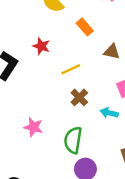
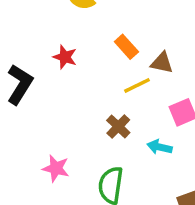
orange rectangle: (85, 27) -> (126, 47), moved
yellow line: (71, 69) -> (137, 85), moved

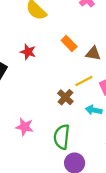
yellow line: (137, 85) -> (84, 81), moved

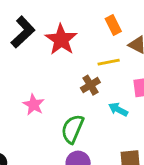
red star: (28, 52) -> (61, 40), moved, size x1.6
yellow line: (84, 81) -> (109, 62), moved

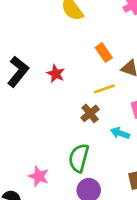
red star: (61, 40) -> (56, 74), size x0.6
pink star: (34, 105) -> (39, 176), moved

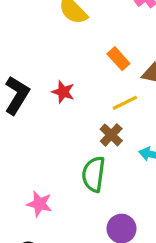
green semicircle: (79, 158) -> (94, 174), moved
pink star: (39, 176) -> (39, 204), moved

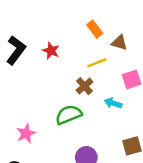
green semicircle: (94, 174) -> (69, 115), turned 56
pink star: (39, 204) -> (26, 134), turned 30

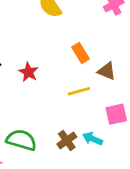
brown cross: (84, 86) -> (67, 141), moved
green semicircle: (69, 115) -> (21, 140), moved, turned 32

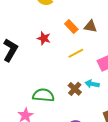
brown triangle: (107, 71) -> (91, 26), moved
red star: (29, 72) -> (44, 38), moved

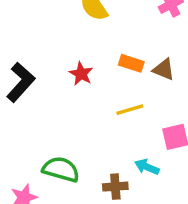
orange rectangle: (71, 27) -> (131, 63), turned -40
brown cross: (75, 89) -> (115, 187), moved, turned 32

